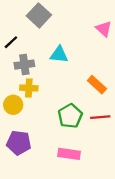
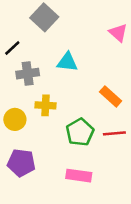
yellow cross: (29, 88) -> (46, 105), moved

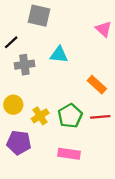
gray square: (44, 17) -> (39, 16), turned -30
yellow cross: (46, 105) -> (40, 116), moved, turned -36

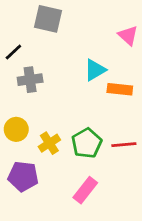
cyan triangle: (59, 55) -> (95, 70), moved, turned -36
orange rectangle: (97, 85) -> (120, 89), moved, turned -36
pink rectangle: (69, 154) -> (85, 190), turned -60

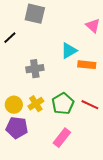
gray cross: (30, 80) -> (35, 69), moved
yellow circle: (16, 129) -> (14, 105), moved
red line: (124, 145) -> (90, 105), turned 30

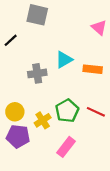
cyan triangle: (69, 51) -> (64, 60), moved
yellow cross: (36, 104) -> (43, 120), moved

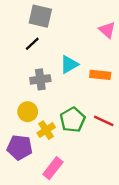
black line: (11, 40) -> (32, 44), moved
yellow circle: (15, 112) -> (28, 112), moved
pink rectangle: (66, 147) -> (53, 168), moved

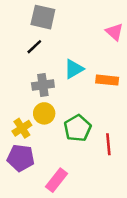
yellow circle: (28, 112) -> (44, 113), moved
red line: (104, 121) -> (108, 144), moved, turned 60
yellow cross: (46, 130) -> (22, 128), moved

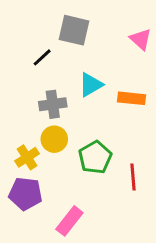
gray square: (43, 17) -> (74, 30), moved

